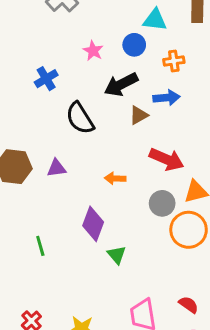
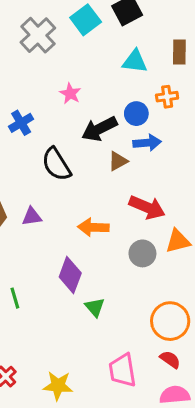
blue circle: (134, 45) -> (136, 114), moved
orange cross: (174, 61) -> (167, 97), moved
orange arrow: (115, 178) -> (93, 227), size x1.4
orange circle: (189, 230) -> (170, 321), moved

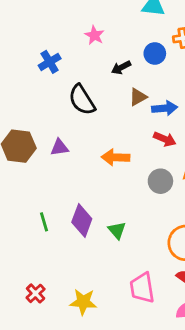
black arrow: (99, 129) -> (121, 68), size x0.6
blue arrow: (147, 143) -> (165, 108), moved
red arrow: (147, 207) -> (165, 139), size x0.7
purple diamond: (70, 275) -> (82, 220), moved

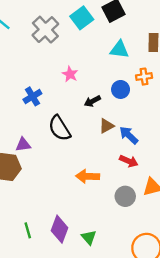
blue arrow: (165, 108) -> (129, 135), turned -132
purple triangle: (59, 148) -> (23, 145), moved

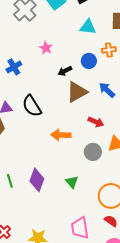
brown triangle: (106, 126) -> (77, 92), size x1.6
black semicircle: (59, 128) -> (32, 106), moved
blue arrow: (129, 135) -> (107, 90), moved
green triangle: (89, 237) -> (72, 182), moved

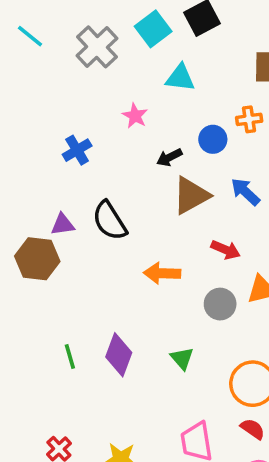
cyan triangle: (88, 27) -> (180, 78), moved

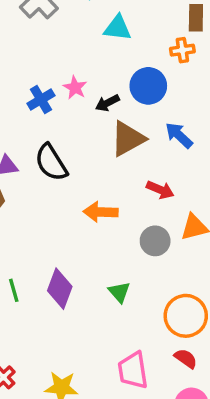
pink star: (135, 116) -> (75, 88), moved
orange cross: (249, 119) -> (182, 50), moved
blue circle: (213, 139) -> (148, 86), size x1.4
blue cross: (77, 150) -> (41, 99), moved

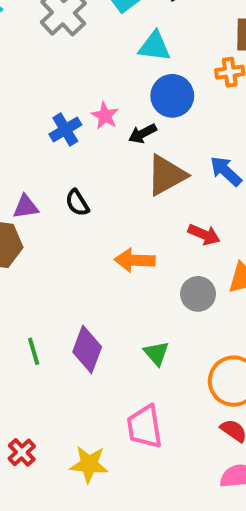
blue circle: (148, 86) -> (172, 96), moved
black semicircle: (51, 163) -> (77, 203), size x0.6
pink trapezoid: (133, 370) -> (145, 427), moved

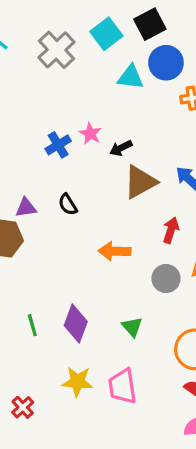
blue circle: (172, 96) -> (166, 63), moved
red arrow: (204, 235) -> (171, 230), turned -95
yellow star: (89, 464) -> (77, 382), moved

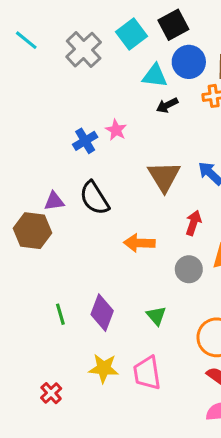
black arrow: (121, 148) -> (167, 105), moved
brown triangle: (140, 182) -> (164, 176), turned -33
black semicircle: (68, 204) -> (94, 198), size x1.6

